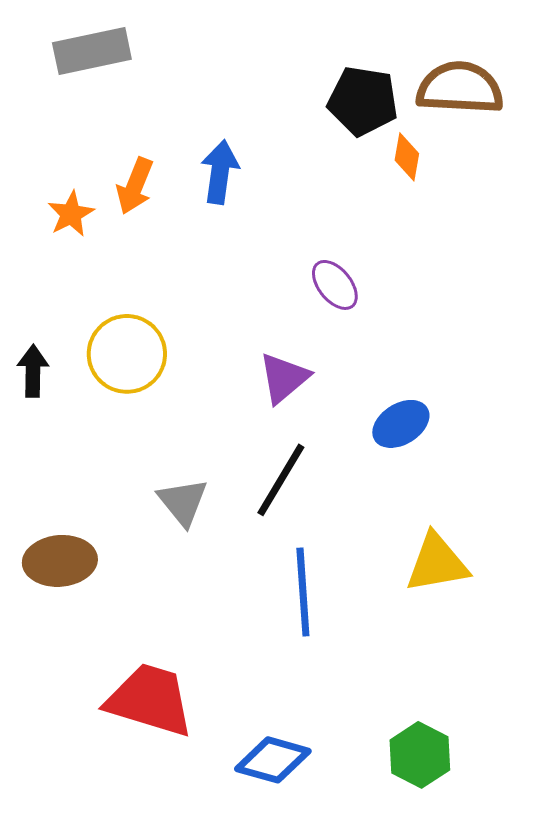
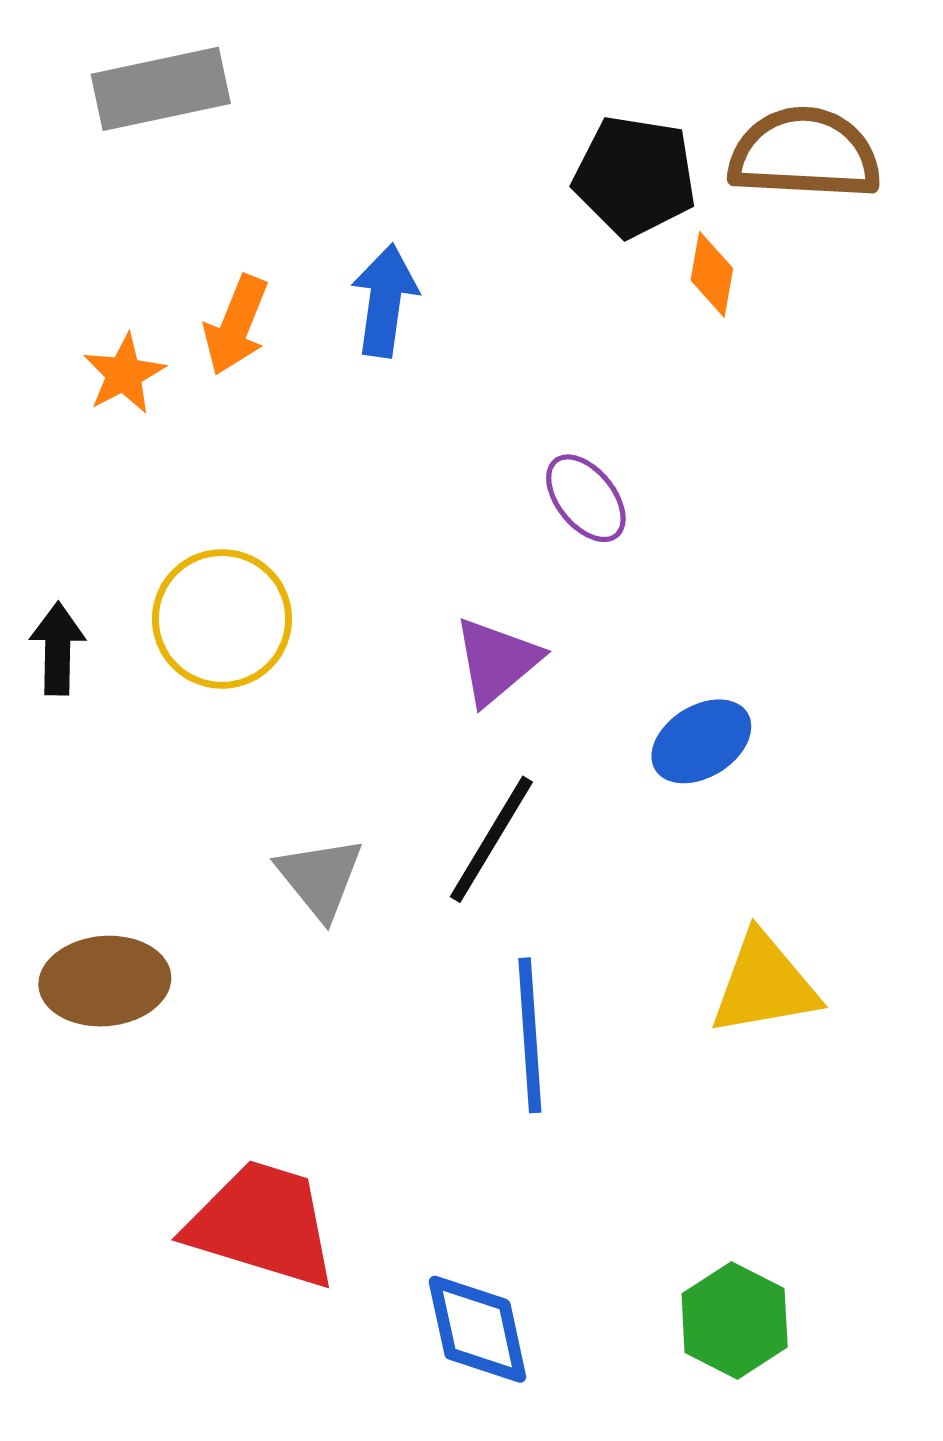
blue diamond: (273, 760) -> (477, 1329), turned 62

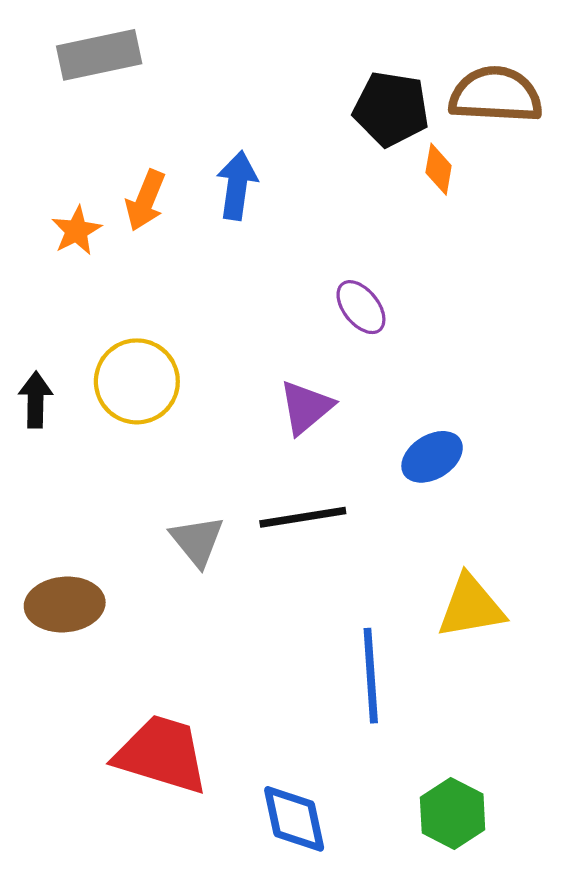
black line: (491, 839) -> (303, 517), turned 50
blue line: (530, 1035) -> (371, 676), moved

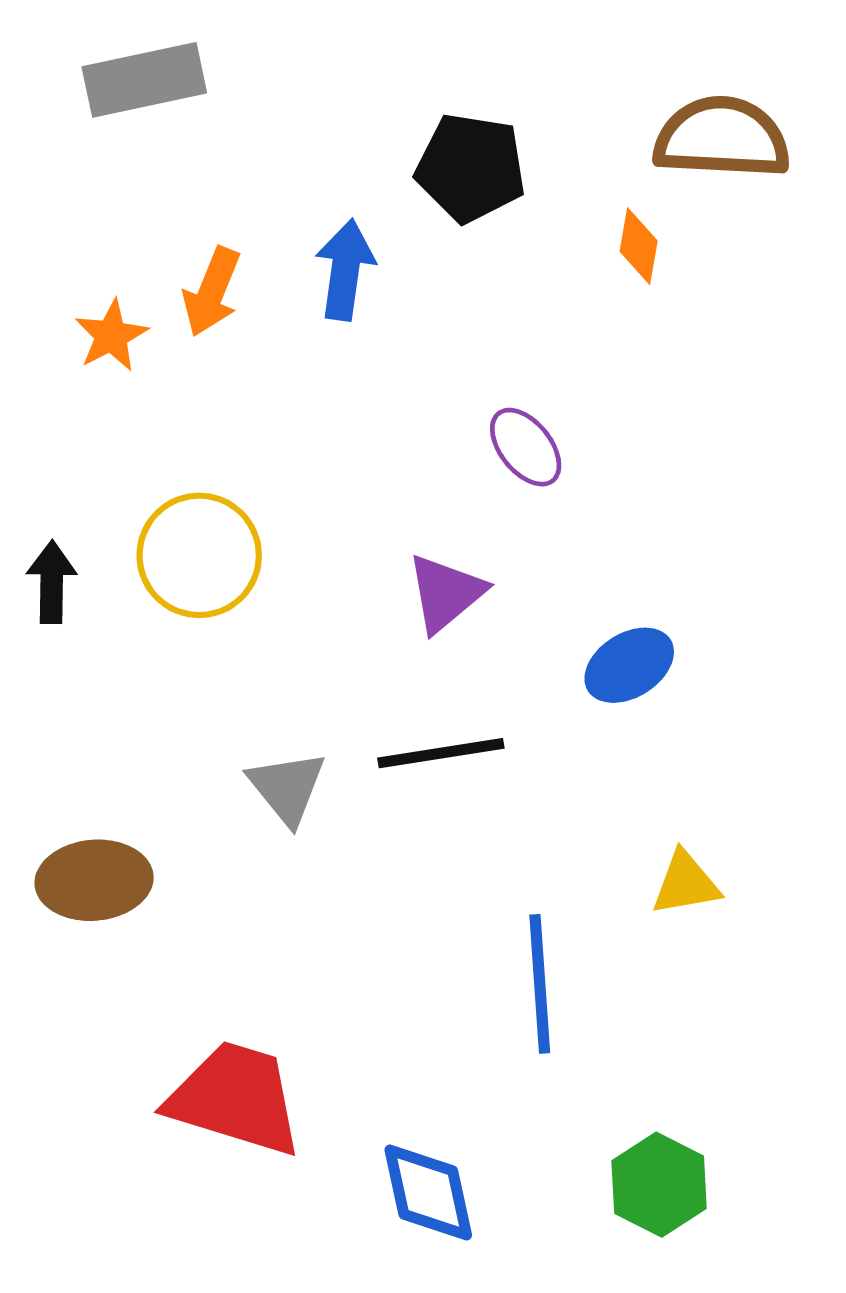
black pentagon: (391, 109) -> (471, 168), moved
yellow triangle: (471, 607) -> (686, 883), size x0.7

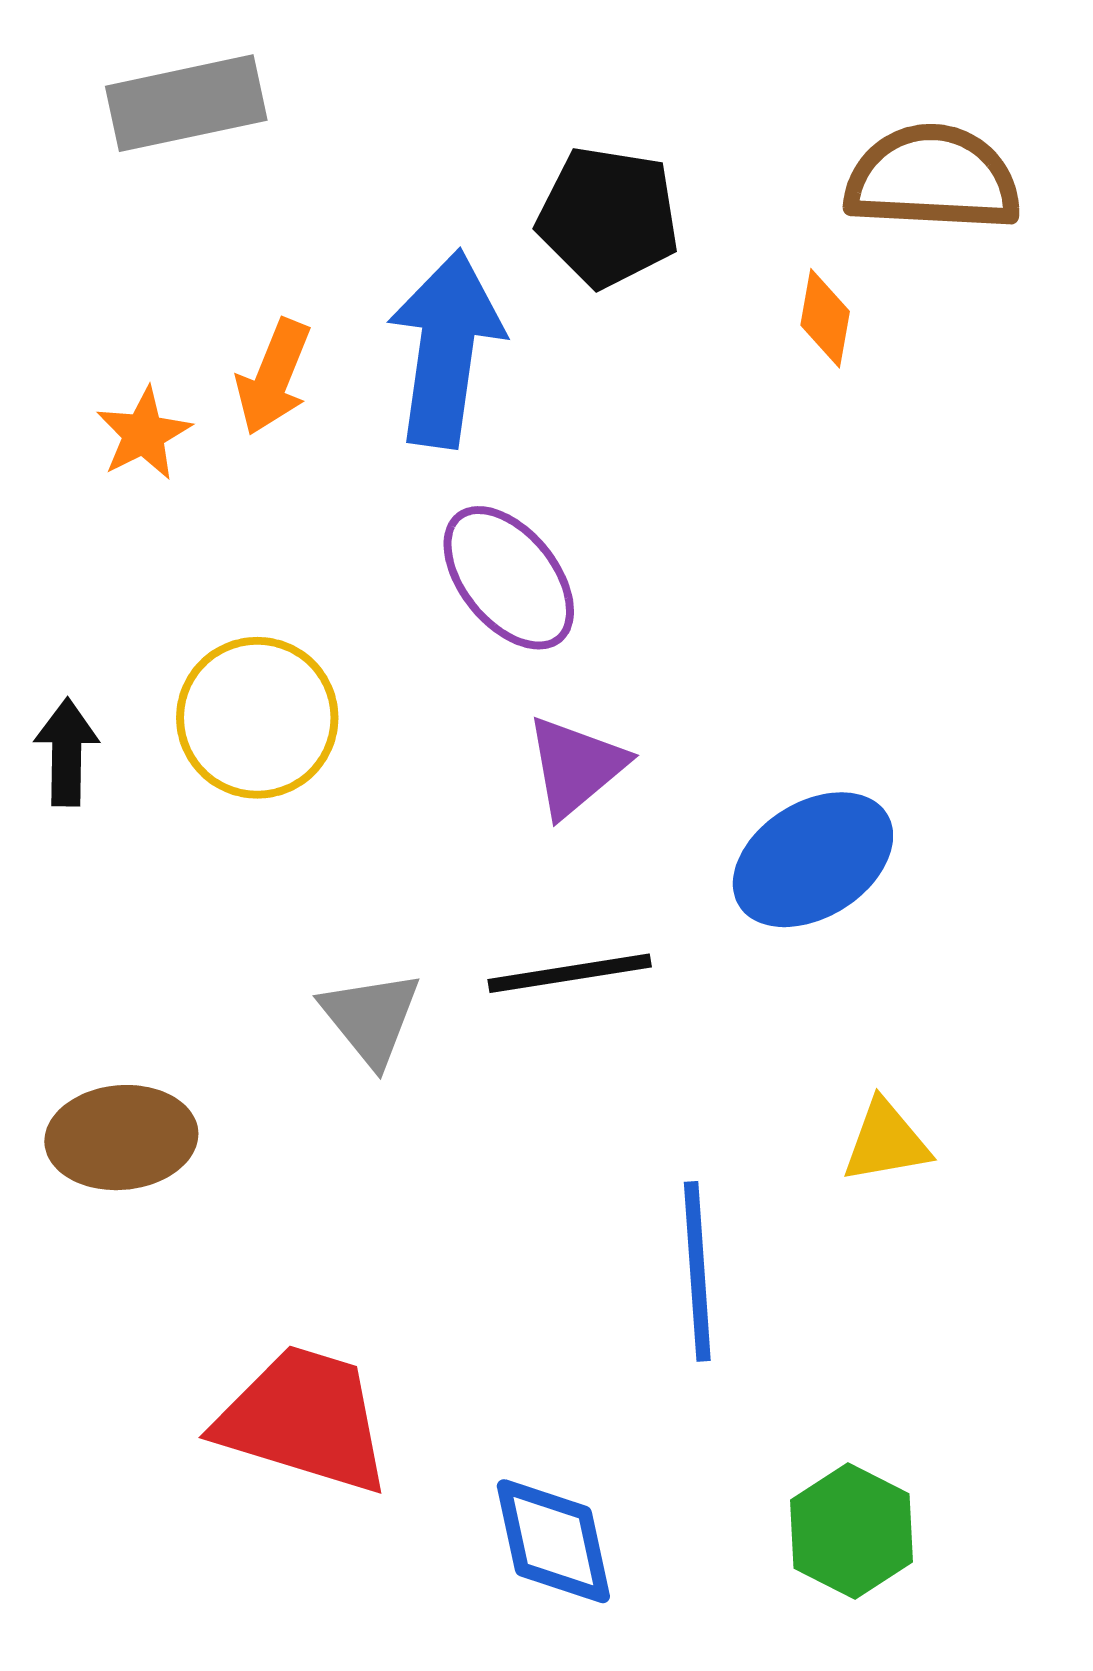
blue arrow: (345, 270) -> (446, 349), size x1.5
purple ellipse: (526, 447) -> (509, 578), moved, size x1.4
blue ellipse: (629, 665) -> (813, 860), size x1.4

